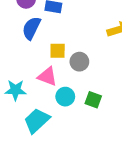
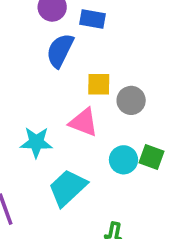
cyan circle: (65, 97) -> (123, 160), moved

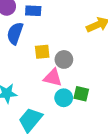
pink triangle: (84, 122) -> (53, 78), moved

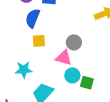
yellow square: (42, 52) -> (39, 41), moved
green square: (81, 94) -> (87, 83), moved

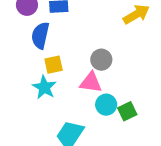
cyan star: (24, 70) -> (44, 87), moved, turned -30
green square: (87, 83) -> (127, 111), turned -32

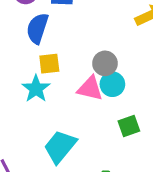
cyan circle: (106, 105) -> (112, 84), moved

